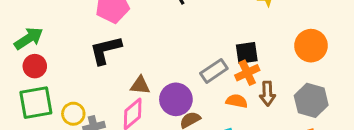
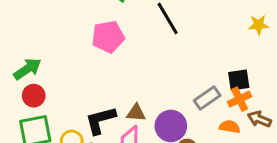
black L-shape: (106, 50) -> (100, 120), moved
brown arrow: (267, 94) -> (259, 119), turned 115

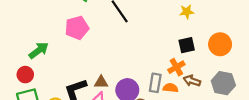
green arrow: (27, 69) -> (39, 50), moved
black square: (239, 80) -> (187, 45), moved
gray rectangle: (207, 98) -> (155, 83), moved, turned -42

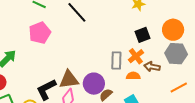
brown triangle: (101, 82) -> (69, 80), size x1.5
gray rectangle: (155, 83) -> (116, 60), moved
gray hexagon: (223, 83) -> (176, 54), moved

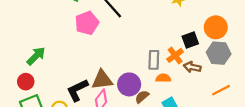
pink pentagon: (40, 33) -> (87, 23), moved
black square: (142, 35) -> (190, 40), moved
orange semicircle: (133, 76) -> (163, 78), moved

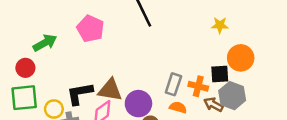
pink pentagon: (87, 23) -> (90, 29), moved, turned 30
orange circle: (216, 27) -> (241, 58), moved
gray hexagon: (219, 53) -> (232, 96), moved
orange cross: (175, 55) -> (198, 86), turned 35

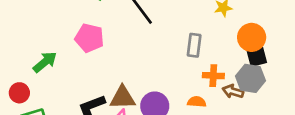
red circle: (25, 68) -> (19, 93), moved
black square: (220, 74) -> (257, 57), moved
gray rectangle: (173, 84) -> (194, 45), moved

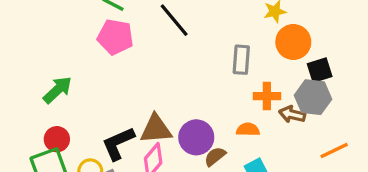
orange circle: (252, 37) -> (293, 42), moved
pink pentagon: (89, 38) -> (115, 37), moved
red circle: (19, 93) -> (57, 139), moved

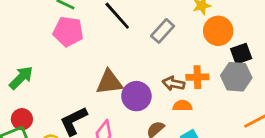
gray rectangle: (241, 60) -> (163, 31), moved, turned 40
brown arrow: (292, 114) -> (173, 83), moved
brown triangle: (156, 129) -> (109, 82), moved
purple circle: (196, 137) -> (136, 96), moved

